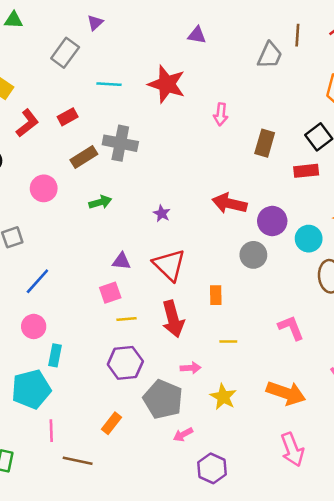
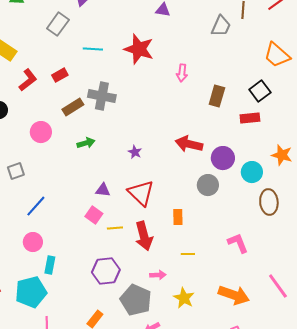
pink square: (110, 293) -> (94, 215), turned -36
yellow line: (127, 319) -> (115, 228), moved

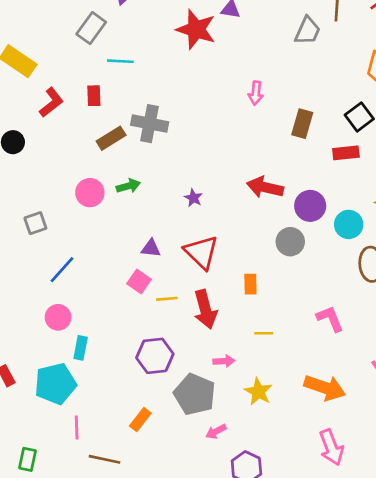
cyan line: (93, 49) -> (120, 61), moved
red star: (139, 49) -> (196, 29), moved
red rectangle: (60, 75) -> (94, 96), turned -63
pink circle: (41, 132) -> (90, 193), moved

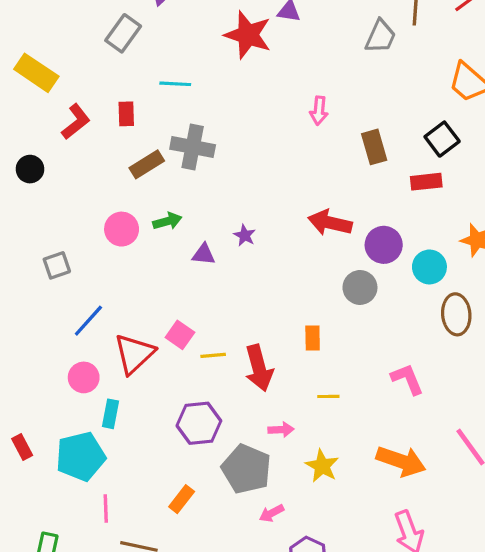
cyan line: (120, 61) -> (175, 84), moved
brown rectangle: (302, 124) -> (374, 147), turned -32
purple triangle: (151, 248) -> (204, 254), moved
red triangle: (201, 252) -> (134, 354), moved, turned 33

